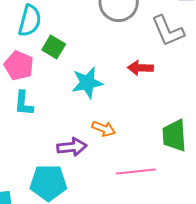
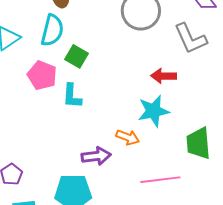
cyan star: (87, 83) -> (153, 111), moved
cyan L-shape: (24, 103) -> (72, 96), moved

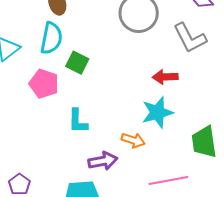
cyan L-shape: (72, 96) -> (78, 121), moved

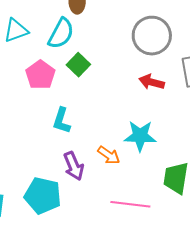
red arrow: (165, 77) -> (152, 82), moved
purple arrow: (103, 161) -> (74, 166), turned 60

